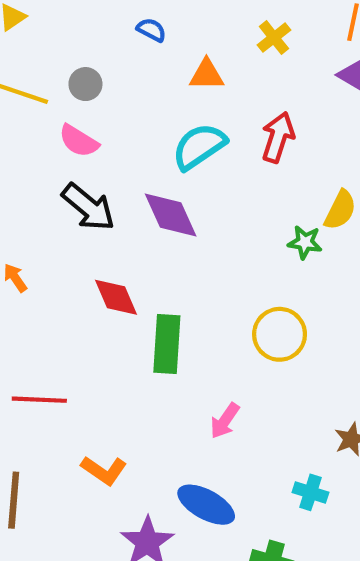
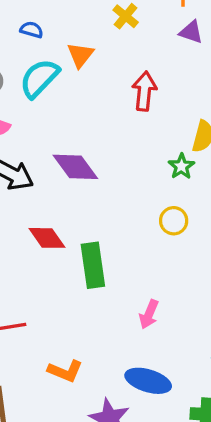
orange triangle: (207, 75) -> (80, 55), turned -40
cyan semicircle: (199, 146) -> (39, 78), moved
green star: (305, 242) -> (181, 166), turned -30
yellow circle: (280, 334) -> (174, 221), moved, size x0.7

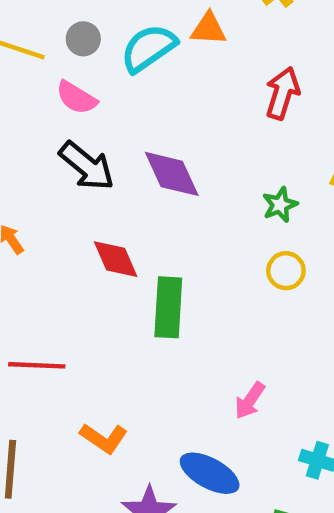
orange triangle: (80, 55) -> (208, 29), turned 44
green star: (181, 166) -> (280, 205), moved
pink arrow: (149, 314) -> (250, 400), moved

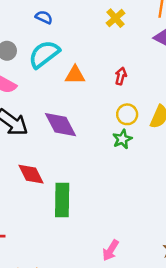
orange triangle: (208, 29) -> (75, 75), moved
red arrow: (282, 93) -> (121, 76), size x0.6
yellow circle: (286, 271) -> (127, 114), moved

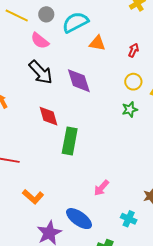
green star: (122, 139) -> (130, 109), moved

